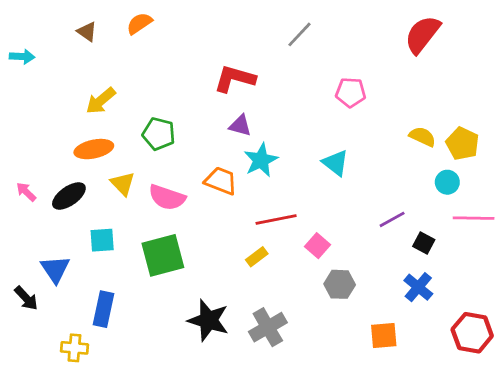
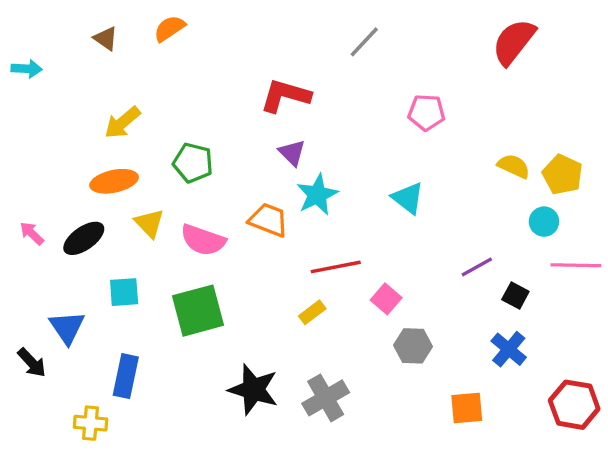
purple triangle: (240, 126) -> (292, 153), turned 30

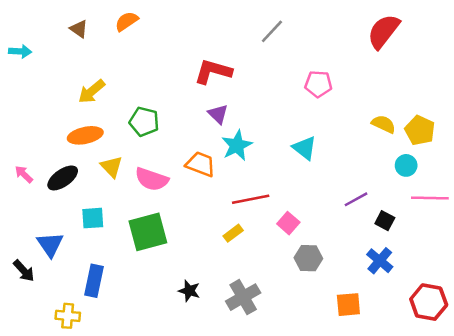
black star: (253, 390) -> (189, 291), size x0.6

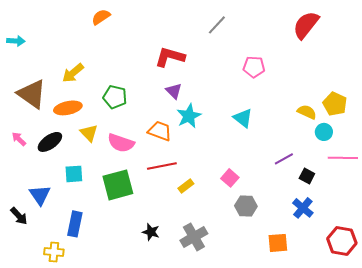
brown triangle: (79, 29) -> (32, 94), moved, size x2.0
yellow semicircle: (384, 124) -> (307, 112), moved
red line: (251, 199) -> (162, 166), moved

